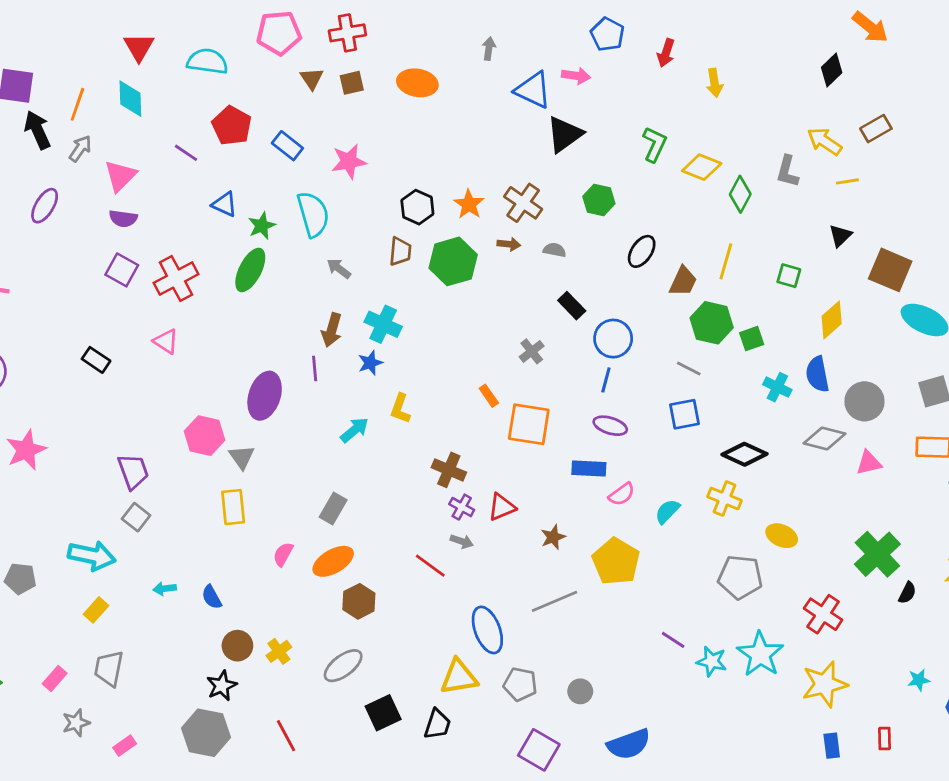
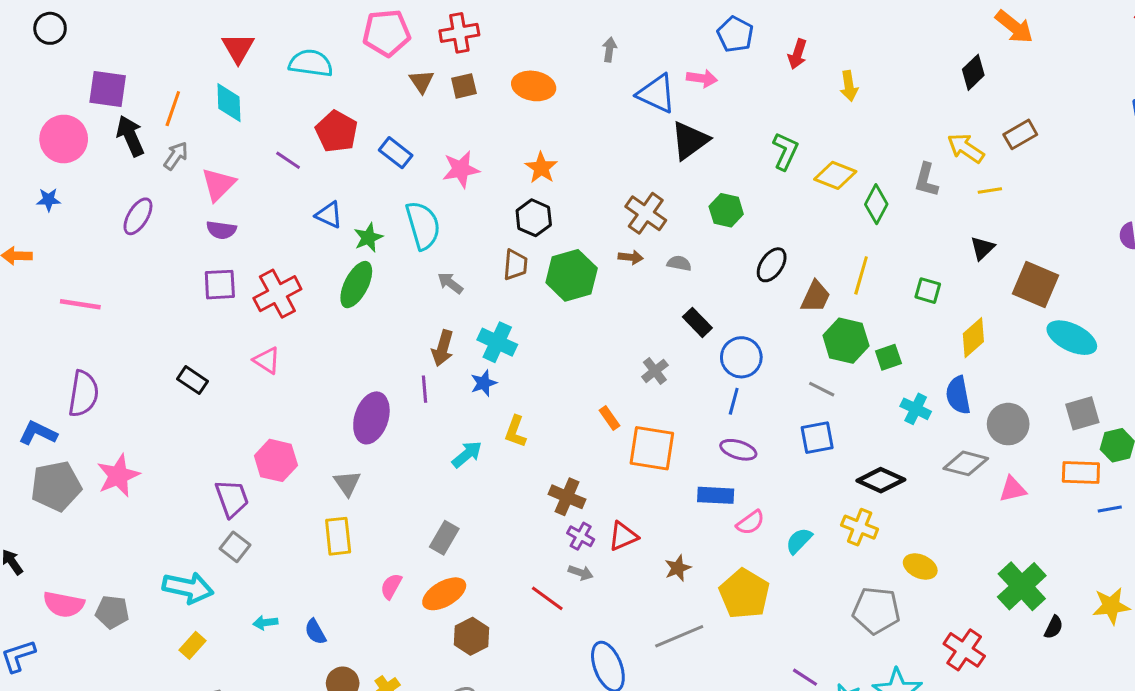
orange star: (469, 204) -> (541, 168), moved
purple square: (122, 270) -> (220, 285), turned -32
pink hexagon: (205, 436) -> (276, 460), moved

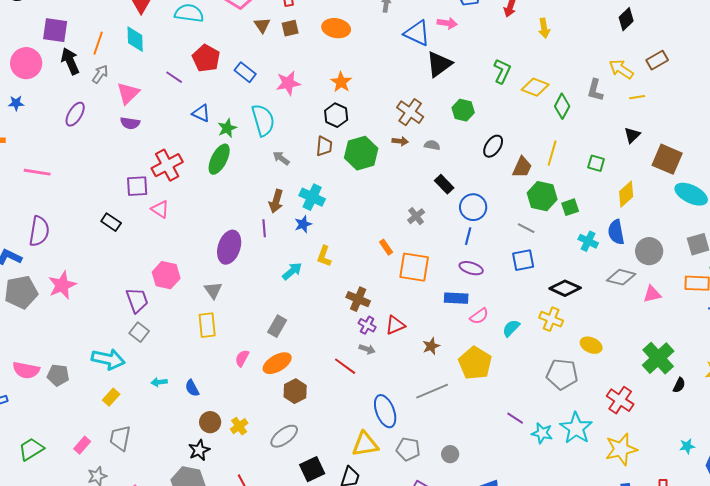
purple square: (220, 285) -> (137, 186), moved

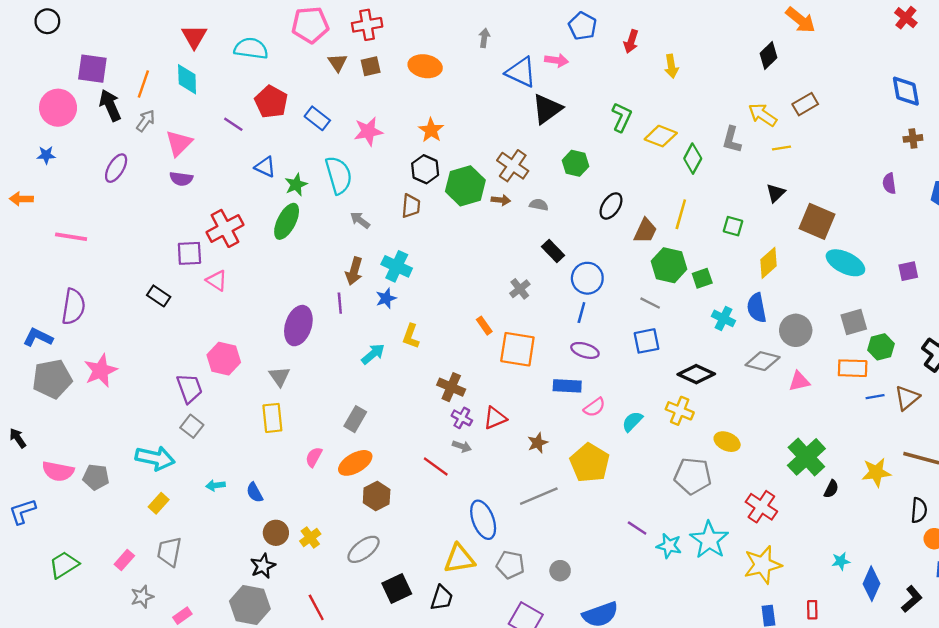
green hexagon: (361, 153) -> (465, 186), moved

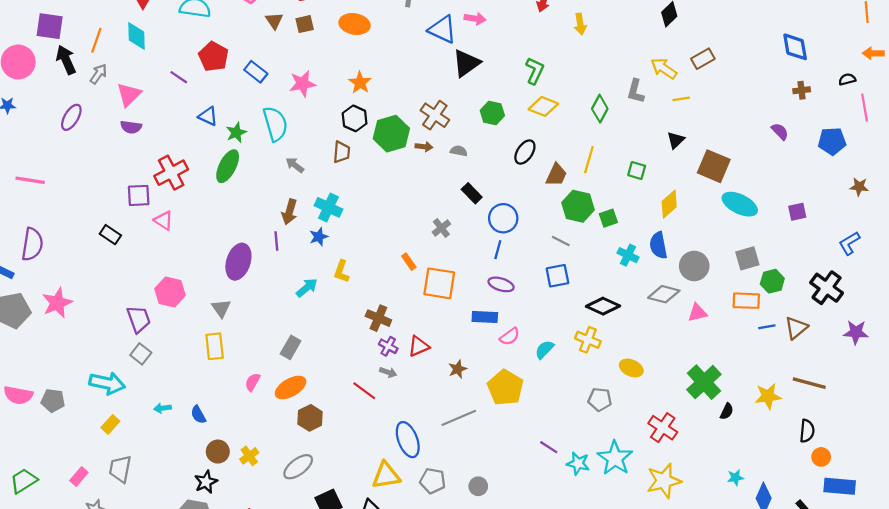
yellow diamond: (661, 136) -> (543, 106), moved
purple semicircle: (889, 183) -> (780, 131), turned 144
gray pentagon: (693, 476) -> (600, 399), size x0.7

